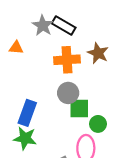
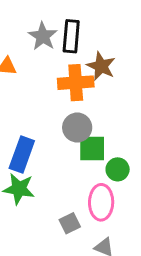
black rectangle: (64, 26) -> (71, 36), turned 65
brown star: (98, 53) -> (101, 66), moved

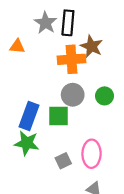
green square: (92, 148) -> (58, 116), moved
green circle: (118, 169) -> (105, 96), moved
gray square: (70, 223) -> (63, 161), moved

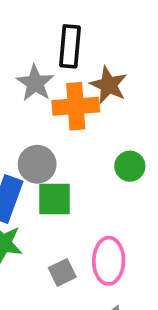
gray star: (46, 23) -> (35, 83), moved
gray circle: (73, 95) -> (37, 164), moved

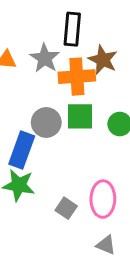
green square: (55, 199) -> (80, 116), moved
gray square: (62, 272) -> (66, 208), turned -30

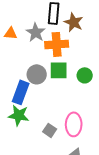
brown star: (103, 60) -> (74, 22), moved

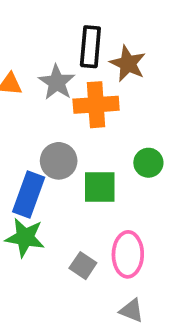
green square: (59, 70) -> (100, 187), moved

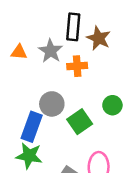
orange cross: (96, 105) -> (77, 66), size x0.7
green square: (100, 187) -> (80, 122), turned -35

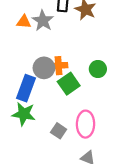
orange triangle: (19, 52) -> (24, 22), moved
orange cross: (77, 66) -> (59, 66), moved

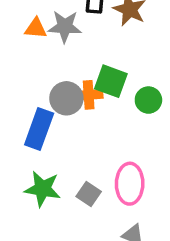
gray star: (43, 21) -> (65, 27), turned -30
green square: (69, 84) -> (111, 81), moved, turned -35
green star: (24, 114) -> (43, 189), moved

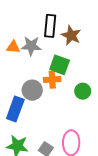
green square: (111, 81) -> (60, 65), moved
orange cross: (89, 95) -> (52, 80), moved

